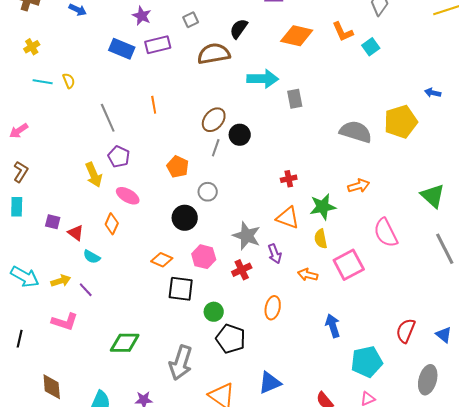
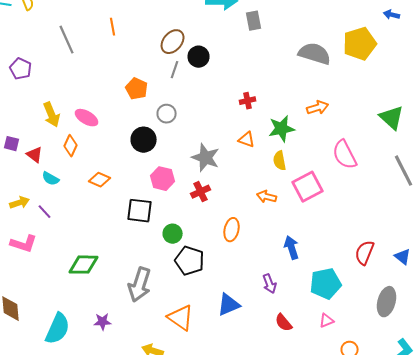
purple pentagon: (119, 157) -> (21, 69), moved
yellow arrow: (94, 175) -> (52, 115), moved
orange triangle: (288, 218) -> (247, 140), size x0.7
purple arrow: (275, 254) -> (270, 284), moved
orange diamond: (162, 260) -> (100, 180), moved

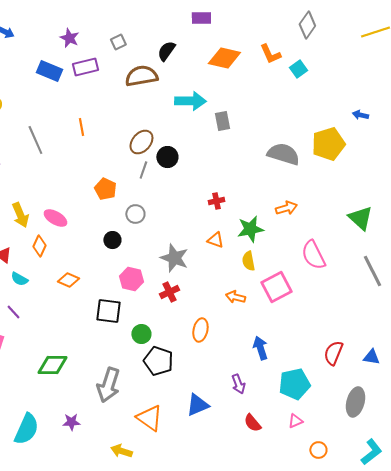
black circle: (144, 140) -> (112, 240), size x0.7
blue triangle: (403, 257) -> (371, 357), turned -30

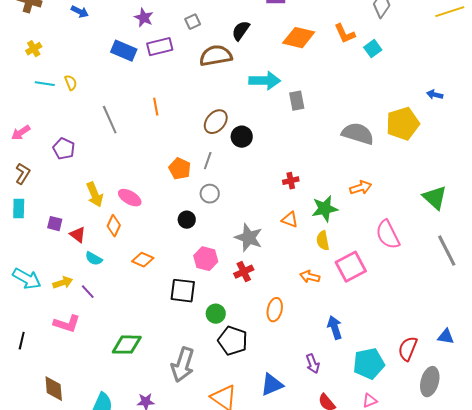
gray line: (143, 170) -> (208, 161), moved
red semicircle: (333, 353) -> (408, 349), moved

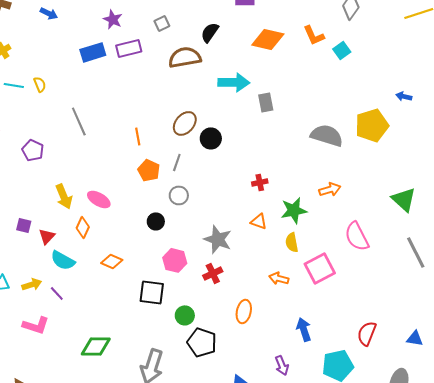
blue rectangle: (124, 51) -> (93, 52), turned -40
orange line: (156, 107) -> (138, 136), moved
red triangle: (78, 235) -> (47, 236), turned 36
cyan semicircle: (94, 259) -> (63, 260), size x1.4
red semicircle: (408, 349) -> (367, 333), moved

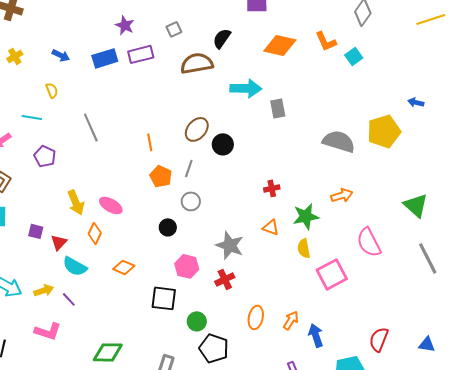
blue arrow: (49, 13) -> (61, 55), moved
cyan line: (14, 85) -> (32, 117), moved
orange arrow: (279, 278) -> (291, 320), moved, turned 108

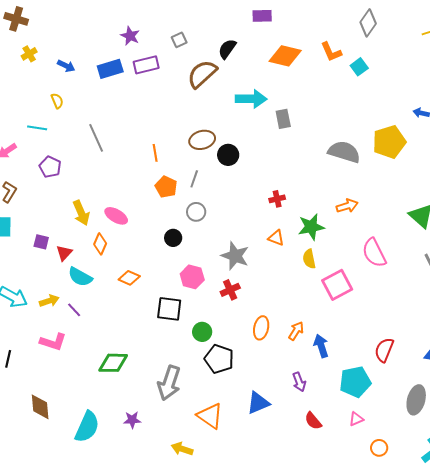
yellow cross: (15, 56) -> (29, 54), moved
brown semicircle: (197, 63) -> (202, 74), turned -32
brown ellipse: (197, 129) -> (202, 140), turned 35

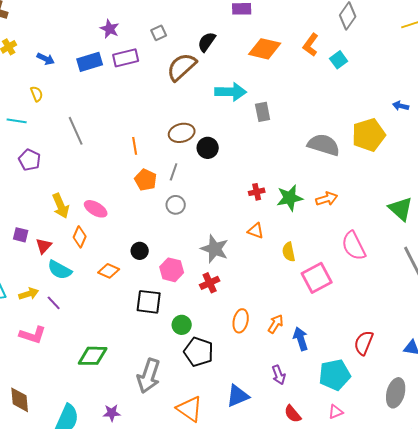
orange L-shape: (331, 52) -> (311, 45), turned 60
green star: (311, 227) -> (290, 198), moved
black circle: (173, 238) -> (140, 251), moved

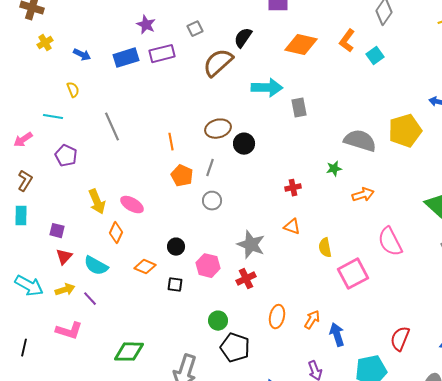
green star: (290, 198) -> (334, 169), moved, size x0.6
red triangle: (44, 246) -> (64, 257), moved
black square: (149, 302) -> (175, 285), moved, size x0.6

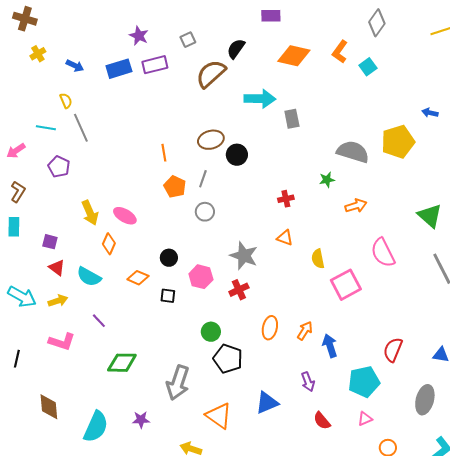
gray line: (112, 127) -> (81, 128), moved
red triangle: (64, 257) -> (57, 268), turned -36
purple line: (90, 299) -> (99, 321), moved

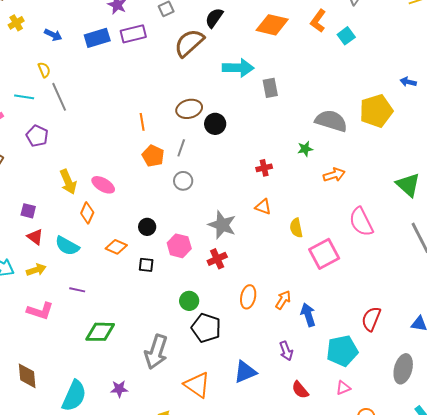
purple line: (99, 321) -> (77, 290), turned -35

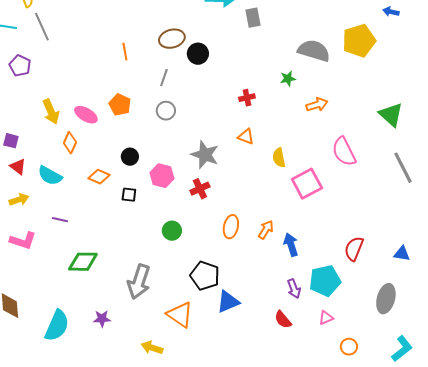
orange pentagon: (153, 156) -> (120, 105), moved
black pentagon: (206, 328) -> (205, 276), moved
purple arrow: (286, 351) -> (294, 289), moved

